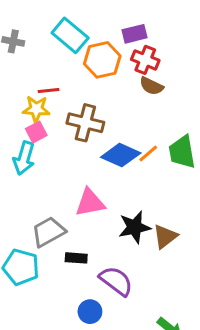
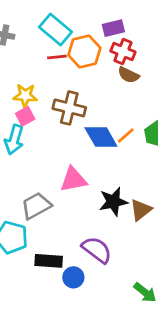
red line: (49, 91) -> (57, 57), moved
blue diamond: (121, 155) -> (101, 137), turned 36
black rectangle: (76, 258) -> (49, 261), moved, size x1.4

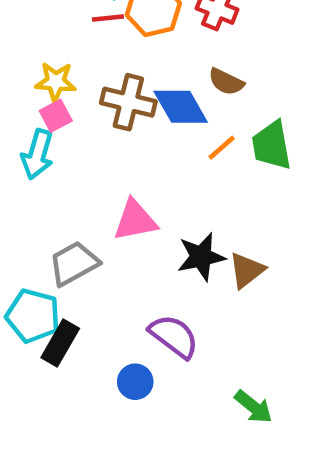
brown semicircle: (128, 75) -> (226, 82), moved
blue diamond: (101, 137) -> (181, 107), moved
black rectangle: (49, 261) -> (60, 343), moved, turned -64

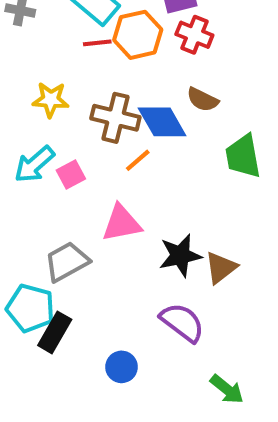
pink square: (56, 116) -> (71, 175), moved
orange line: (222, 148) -> (138, 160), moved
cyan arrow: (37, 154) -> (34, 164), turned 33
purple semicircle: (174, 336) -> (182, 322), moved

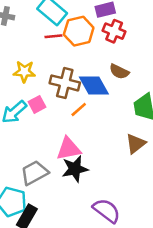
pink square: (71, 175) -> (37, 104), moved
black star: (180, 256) -> (75, 169), moved
brown triangle: (221, 268) -> (136, 144), moved

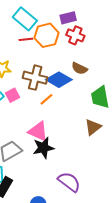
blue diamond: (94, 85) -> (59, 80), turned -30
pink triangle: (69, 149) -> (38, 131), turned 35

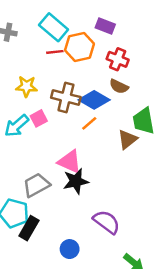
purple rectangle: (68, 18) -> (105, 26), turned 35
red cross: (75, 35) -> (118, 59), moved
orange line: (46, 99) -> (89, 123), moved
brown triangle: (93, 127) -> (127, 139), moved

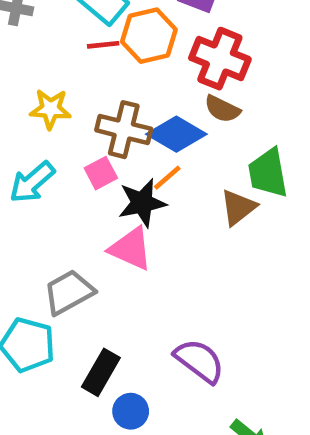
red cross: (118, 59) -> (220, 59), size x1.4
pink square: (39, 118) -> (101, 173), moved
black star: (76, 181) -> (142, 203), moved
black rectangle: (29, 228) -> (101, 372), moved

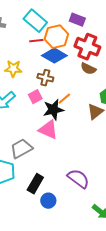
brown cross: (124, 130) -> (45, 78), size x0.7
blue diamond: (176, 134) -> (54, 56), moved

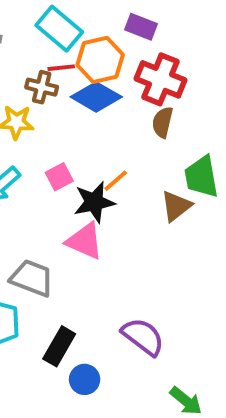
brown semicircle: (88, 69) -> (162, 122), turned 77
brown cross: (45, 78) -> (42, 87), moved
gray trapezoid: (21, 149) -> (32, 278), turned 50

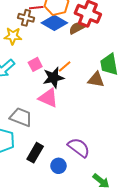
brown semicircle: (162, 122) -> (77, 28), moved, turned 49
brown triangle: (176, 206) -> (96, 80), turned 48
blue circle: (85, 379) -> (58, 166), moved

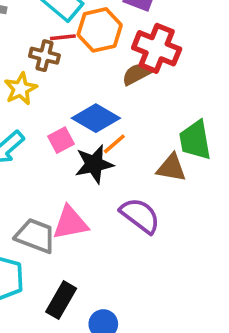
blue diamond: (54, 23) -> (96, 118), moved
yellow star: (13, 36) -> (21, 89), turned -30
pink triangle: (48, 98) -> (70, 223), moved, turned -35
purple semicircle: (79, 148) -> (140, 216), moved

